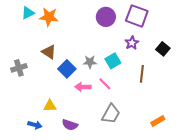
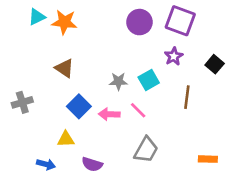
gray cross: (19, 68) -> (22, 102), moved
blue square: (67, 69) -> (79, 106), moved
orange rectangle: (158, 121) -> (208, 159), turned 32

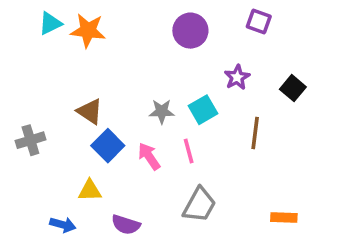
purple square: (180, 21) -> (259, 22), moved, size x0.6
brown triangle: (64, 68) -> (90, 111), moved
pink line: (138, 110) -> (189, 151), turned 30
pink arrow: (109, 114) -> (149, 156), turned 54

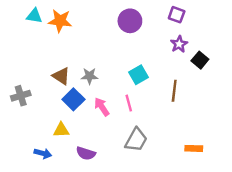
cyan triangle: (50, 23) -> (34, 16), turned 35
purple star: (237, 77) -> (179, 44), moved
gray star: (162, 111) -> (89, 76), moved

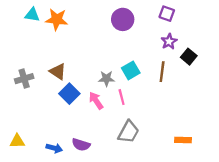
gray star: (89, 76) -> (106, 79), moved
brown line: (174, 91) -> (162, 72), moved
gray cross: (21, 96) -> (24, 79), moved
yellow triangle: (61, 130) -> (17, 141), moved
blue arrow: (43, 153) -> (54, 148), moved

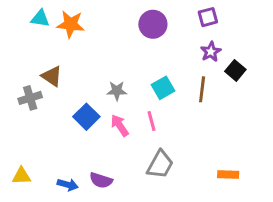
purple square: (167, 14) -> (208, 17), turned -35
brown triangle: (58, 72) -> (52, 76), moved
gray star: (106, 79) -> (117, 91), moved

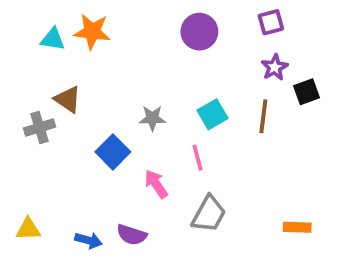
cyan triangle: (40, 18) -> (53, 39), moved
black square: (235, 70) -> (307, 92), turned 30
pink arrow: (120, 125) -> (156, 184), moved

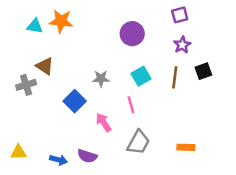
purple circle: (199, 32) -> (132, 34), moved
black square: (307, 92) -> (203, 71), moved
orange rectangle: (297, 227) -> (186, 147), moved

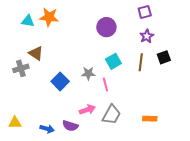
gray star: (101, 79) -> (88, 73), moved
pink arrow: (103, 122) -> (87, 110), moved, turned 105

